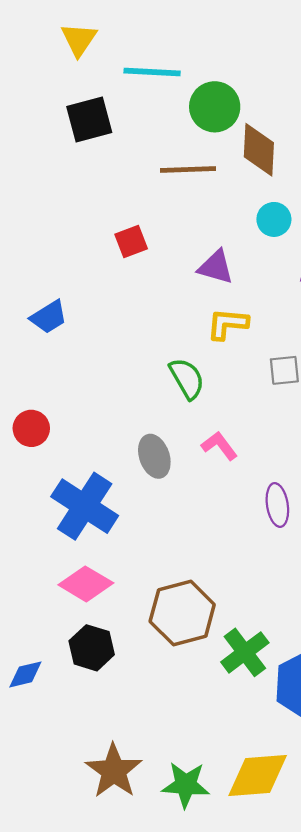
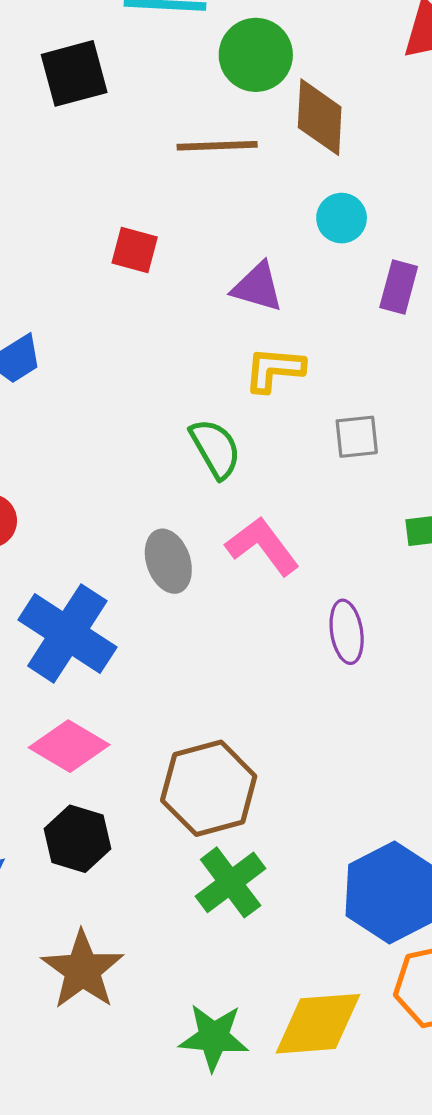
red square: (131, 241) -> (135, 250), turned 36
pink L-shape: (219, 446) -> (262, 546), size x1.4
green cross: (245, 652) -> (231, 882), moved
brown star: (114, 771) -> (83, 970), moved

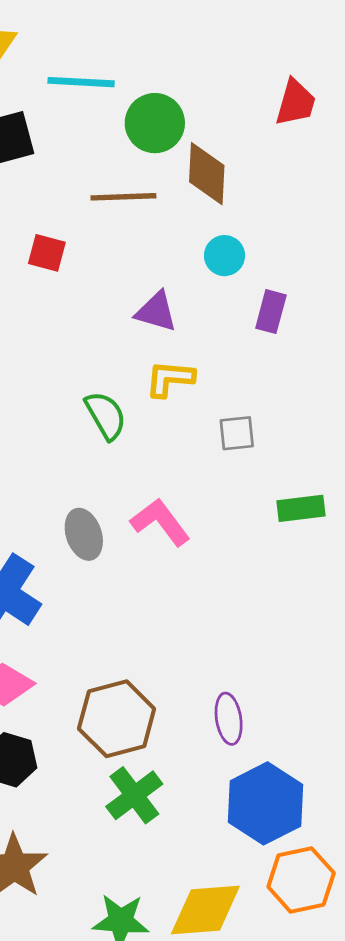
red square: (135, 250) -> (47, 253), moved
green semicircle: (215, 448) -> (106, 415), moved
purple ellipse: (347, 632) -> (229, 719), moved

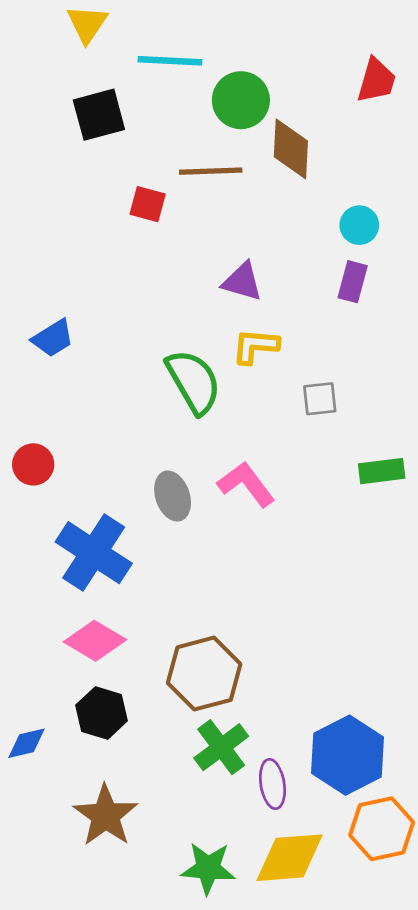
red square: (47, 253) -> (148, 204), moved
cyan circle: (225, 256) -> (359, 225), moved
green semicircle: (106, 415) -> (194, 382), size x1.4
purple ellipse: (229, 719) -> (272, 784), moved

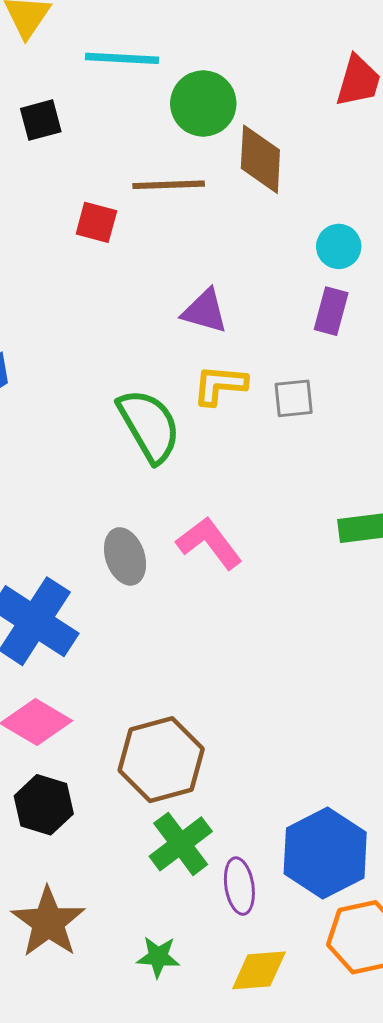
black square: (99, 115) -> (41, 120), size x0.7
gray square: (320, 399) -> (294, 398), moved
yellow diamond: (290, 858) -> (259, 970), size x0.7
green star: (208, 868) -> (158, 957), moved, size x0.7

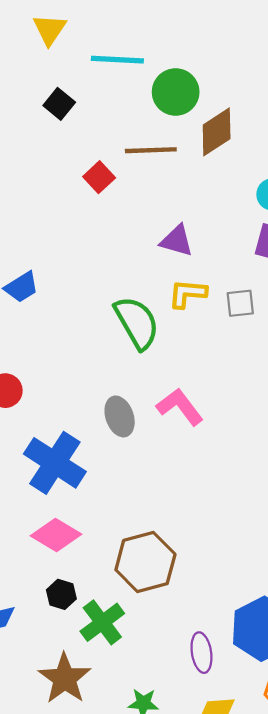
black square: (41, 120) -> (59, 104), turned -36
brown diamond: (260, 159) -> (217, 132), turned 54
red square: (96, 222) -> (99, 177), turned 32
black hexagon: (44, 805) -> (61, 594), size x0.7
green cross: (181, 844) -> (102, 622), moved

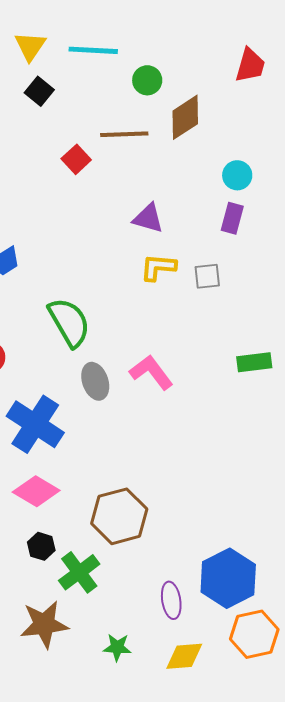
yellow triangle: (49, 29) -> (30, 46), moved
green circle: (176, 92) -> (147, 80), size x0.7
green semicircle: (137, 323) -> (69, 322), moved
brown star: (65, 678) -> (44, 624), turned 30

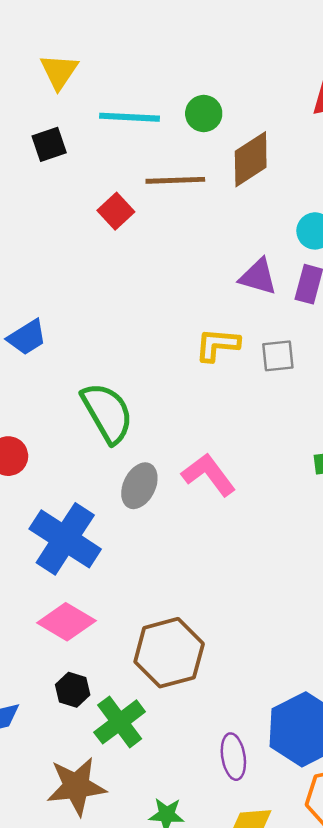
cyan line: (93, 50) -> (129, 117), moved
black square: (39, 91) -> (49, 144), moved, turned 32
purple triangle: (148, 218) -> (258, 277), moved
gray ellipse: (95, 381) -> (139, 486), turned 45

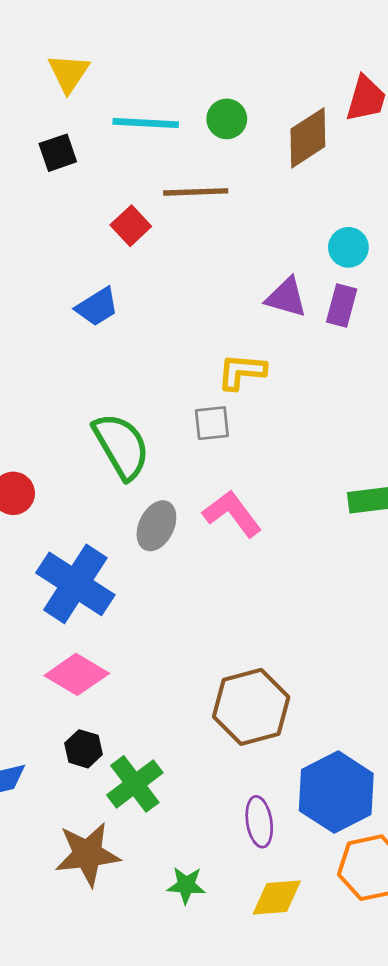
brown diamond: (251, 159) -> (308, 138), moved
blue trapezoid: (27, 337) -> (97, 307), moved
gray square: (278, 356) -> (212, 423), moved
brown hexagon: (169, 653) -> (251, 707), moved

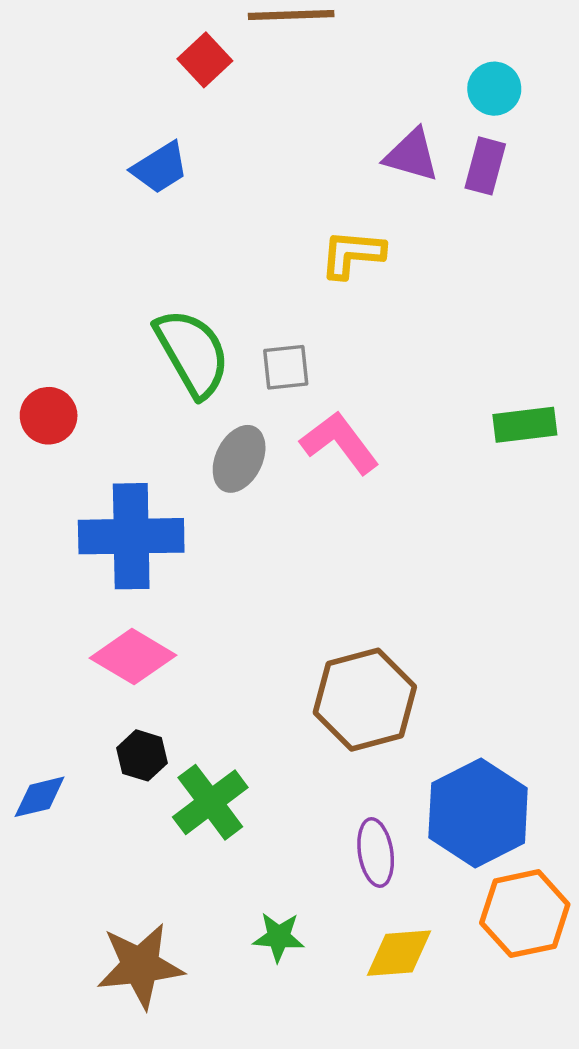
gray square: (212, 423) -> (286, 367), moved
blue cross: (75, 584) -> (131, 536), turned -34
brown star: (88, 854) -> (140, 966), moved

